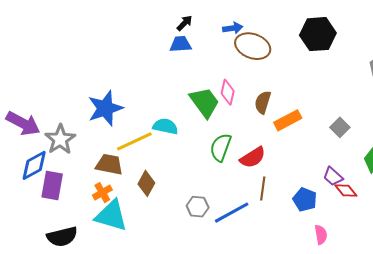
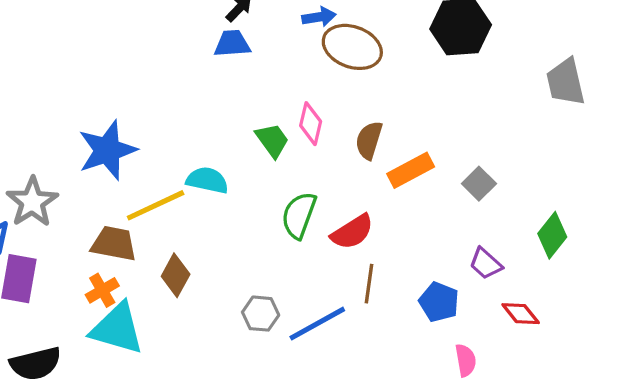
green trapezoid: (205, 102) -> (272, 140), size x0.7
gray square: (340, 127) -> (479, 184), moved
red diamond: (346, 191) -> (521, 314), moved

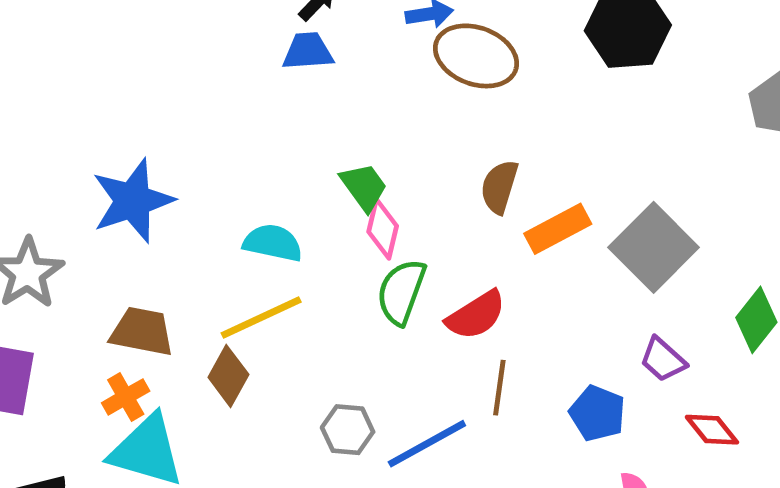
pink diamond: (311, 124) -> (383, 229), moved
gray square: (479, 184) -> (654, 247), size x1.8
yellow line: (156, 205) -> (261, 318), moved

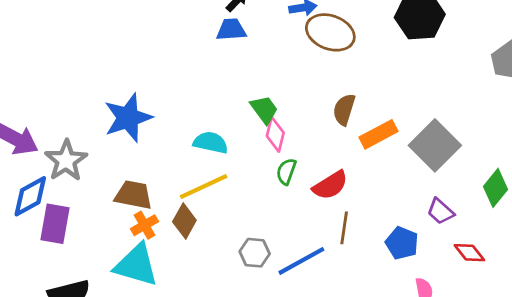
green semicircle: (401, 292) -> (286, 171), size x0.7
orange cross: (126, 397) -> (145, 225), moved

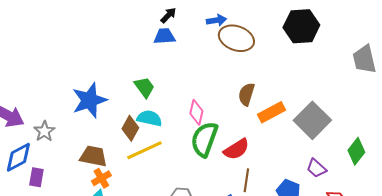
green trapezoid: (264, 110) -> (144, 87), moved
gray star: (66, 160) -> (44, 131), size x0.7
green semicircle: (286, 171) -> (204, 139), size x1.8
brown diamond: (184, 221) -> (130, 128), moved
purple rectangle: (55, 224) -> (36, 177), size x0.7

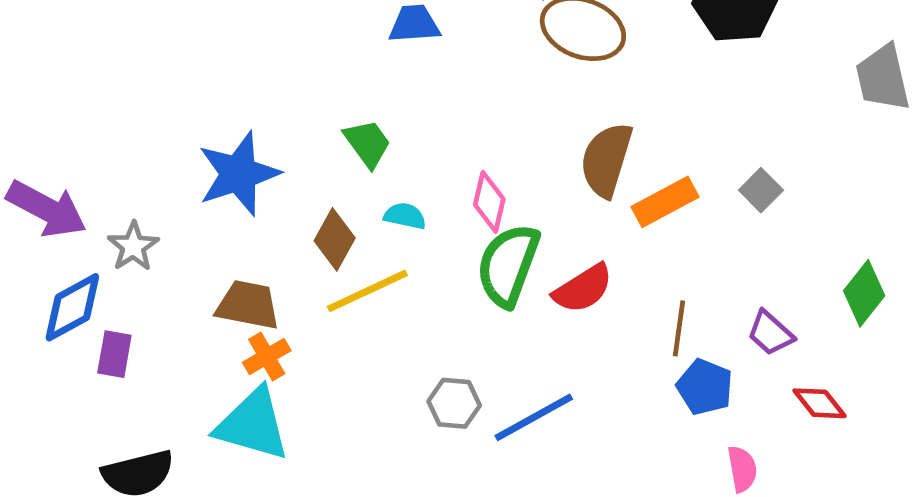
brown semicircle: (246, 94) -> (606, 160), size x1.4
cyan semicircle: (149, 118) -> (405, 216), moved, size x0.7
gray square: (312, 120) -> (761, 190), moved, size x0.5
brown line: (246, 180) -> (679, 328), moved

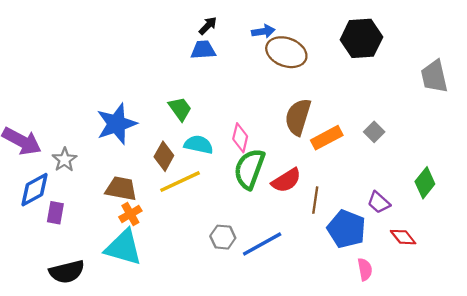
cyan semicircle: (405, 216) -> (199, 145), size x1.4
brown line: (679, 328) -> (315, 200), moved
blue pentagon: (705, 387) -> (346, 229), size x1.4

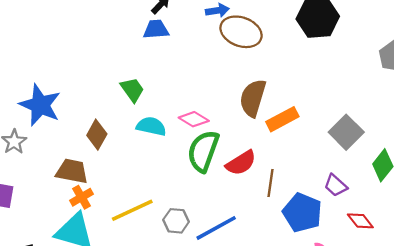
blue star: (117, 124) -> (40, 105), moved, turned -30
gray square: (374, 132) -> (346, 132), moved, size x1.6
pink diamond: (240, 138) -> (194, 119), turned -72
brown diamond: (164, 156) -> (97, 135), moved
yellow line: (180, 182) -> (132, 210), moved

